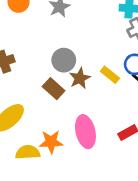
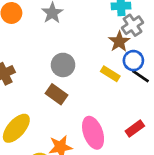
brown star: (80, 78) -> (119, 42), moved

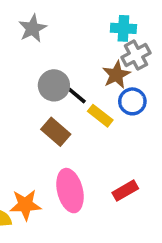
gray circle: (63, 65) -> (54, 85), moved
black line: (140, 76) -> (75, 94), moved
brown rectangle: (56, 94) -> (56, 132), moved

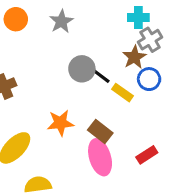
brown rectangle: (56, 132) -> (100, 132), moved
orange star: (25, 205) -> (60, 123), moved

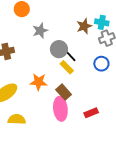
gray star: (61, 21) -> (40, 31), moved
brown star: (134, 57) -> (84, 26), moved
yellow rectangle: (122, 93) -> (67, 67), moved

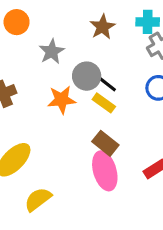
brown star: (84, 26) -> (103, 27), moved
orange star: (39, 82) -> (62, 100), moved
yellow semicircle: (17, 119) -> (38, 199), turned -30

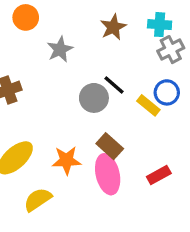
gray circle: (87, 76) -> (94, 98), moved
orange star: (62, 100) -> (66, 160), moved
yellow rectangle: (104, 103) -> (148, 105), moved

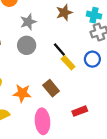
gray circle: (94, 98) -> (27, 45), moved
yellow rectangle: (148, 105) -> (68, 63), moved
pink ellipse: (108, 174) -> (42, 121), moved

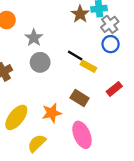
brown star: (64, 13) -> (80, 14), moved
blue circle: (92, 59) -> (111, 44), moved
red rectangle: (80, 111) -> (114, 89), moved

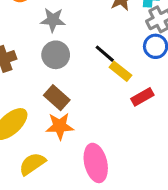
gray star: (34, 38) -> (53, 20), turned 30
red rectangle: (114, 89) -> (142, 97), moved
brown rectangle: (80, 98) -> (57, 98), moved

